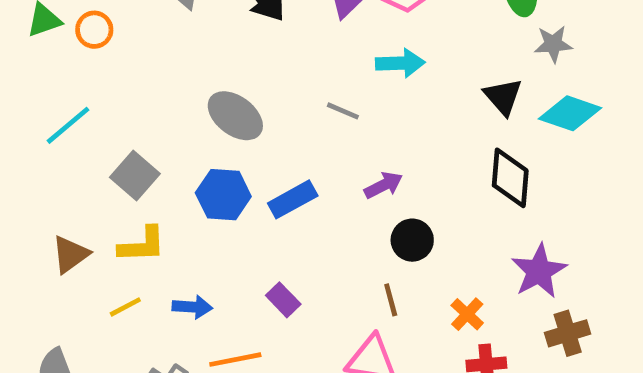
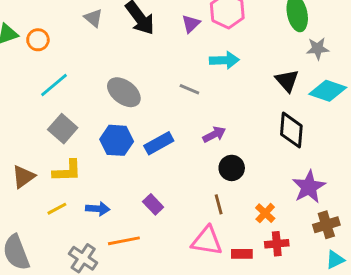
cyan line: (68, 125) -> (54, 85), moved

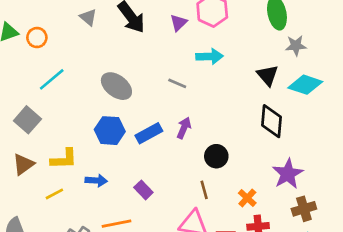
gray square: (63, 129) -> (27, 120), moved
purple arrow: (214, 134) -> (184, 128), moved, turned -40
blue arrow: (98, 209) -> (96, 180), moved

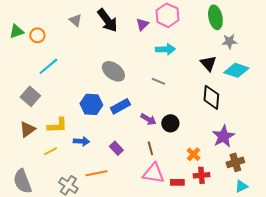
gray line: (177, 83) -> (158, 81), moved
gray ellipse: (116, 86) -> (113, 71), moved
purple arrow: (184, 128) -> (148, 119), moved, turned 98
brown line: (204, 190) -> (150, 148), moved

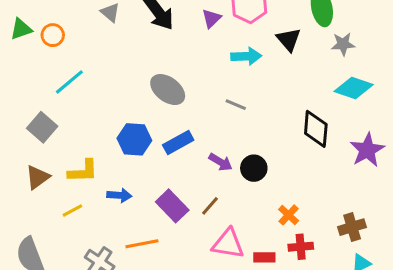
black triangle: (208, 63) -> (289, 40), moved
purple star: (223, 136) -> (367, 150), moved
purple rectangle: (116, 148) -> (172, 206), size x1.5
brown line: (150, 148) -> (210, 206), moved, turned 56

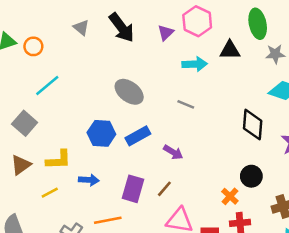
black triangle: (289, 40) -> (230, 50), turned -50
black circle: (254, 168) -> (251, 176), moved
purple rectangle: (172, 206) -> (133, 189), turned 60

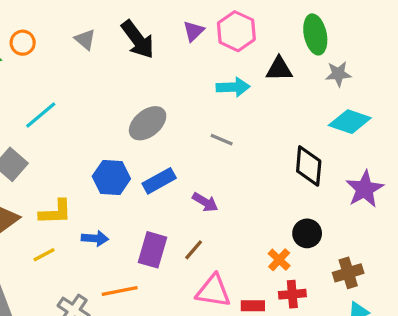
purple triangle: (166, 33) -> (194, 31), moved
orange circle: (33, 46) -> (23, 43), moved
gray ellipse: (129, 92) -> (148, 123), turned -76

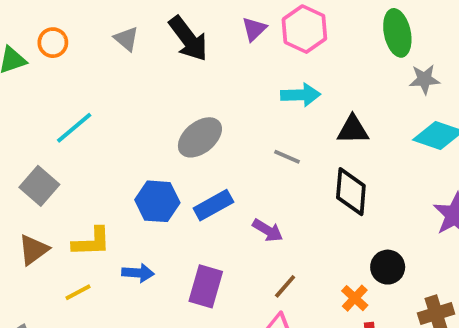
black triangle: (279, 69) -> (353, 130), moved
black diamond: (309, 166) -> (351, 192), moved
brown line: (194, 250) -> (285, 286), moved

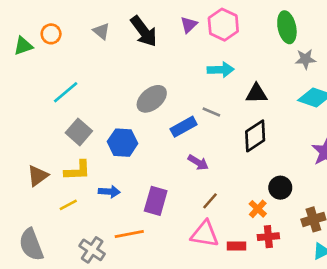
gray square: (39, 186) -> (79, 132), moved
black diamond: (351, 192) -> (255, 136), turned 52
blue rectangle: (213, 205) -> (184, 127), moved

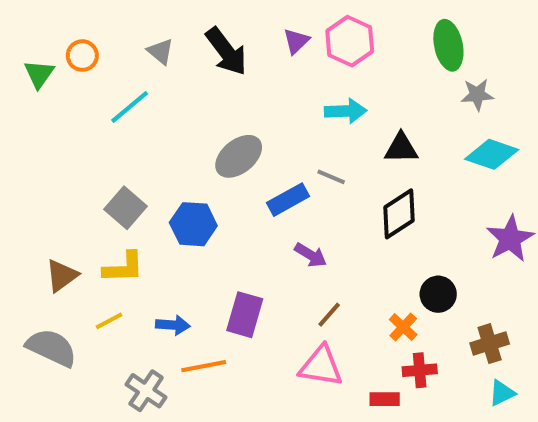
green triangle: (23, 46) -> (39, 74), turned -36
cyan line: (66, 92) -> (130, 107), moved
blue arrow: (109, 192) -> (173, 325), moved
gray semicircle: (31, 245) -> (51, 348), moved, turned 136
red rectangle: (237, 246) -> (385, 399), moved

